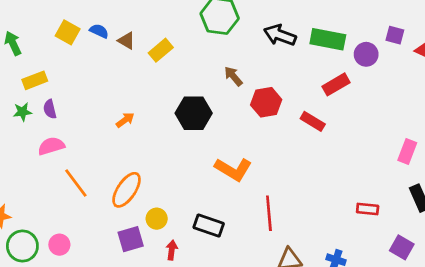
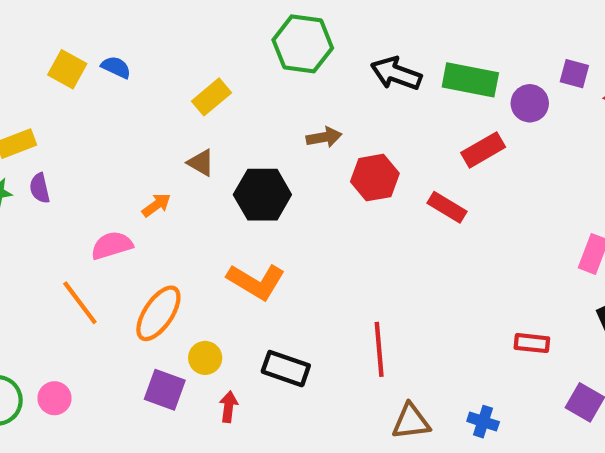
brown triangle: (127, 41) -> (201, 163), moved
brown arrow: (233, 76) -> (324, 137), turned 120
pink semicircle: (51, 146) -> (112, 245), moved
orange L-shape: (233, 169) -> (256, 282), moved
purple square: (131, 239) -> (165, 390), turned 36

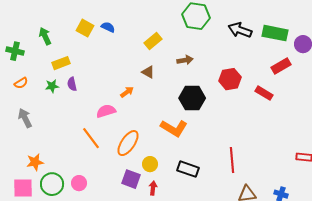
brown arrow: (324, 137) -> (185, 60), moved
black hexagon: (262, 195) -> (192, 98), moved
red arrow: (228, 407) -> (153, 188), moved

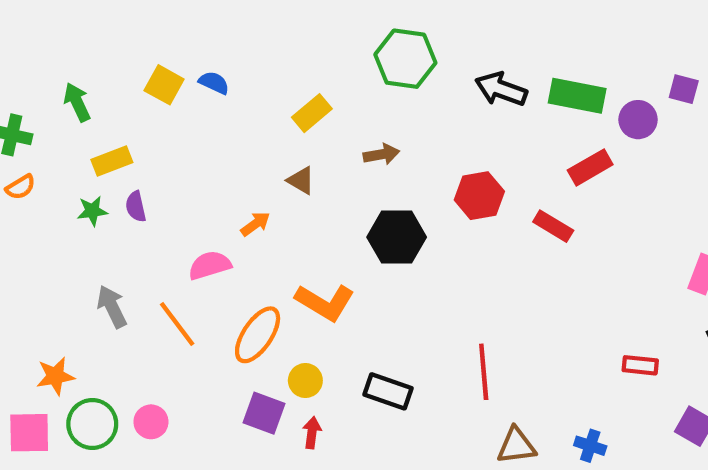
orange semicircle: (21, 83) -> (21, 187), moved
gray arrow: (25, 118) -> (112, 307), moved
orange L-shape: (174, 128) -> (325, 302), moved

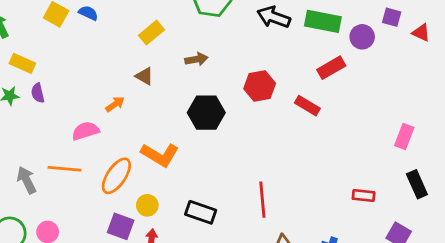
yellow rectangle: (112, 161) -> (22, 63), turned 45
gray arrow: (112, 307) -> (27, 180), moved
orange line: (177, 324) -> (64, 169), turned -48

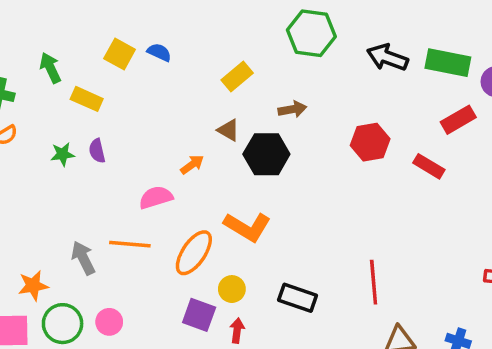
yellow rectangle: (22, 63) -> (87, 99), moved
black hexagon: (206, 113) -> (266, 154), moved

